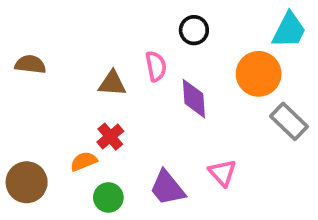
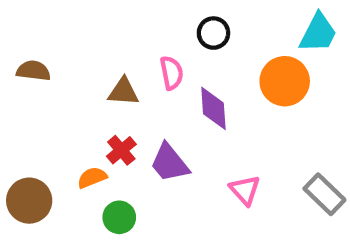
gray rectangle: (289, 121) -> (324, 194), moved
purple trapezoid: (167, 188) -> (169, 163), moved

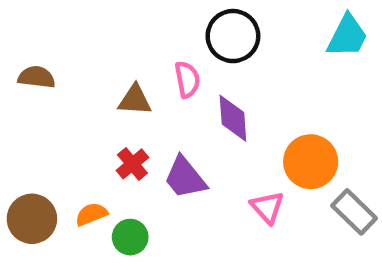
black circle: (213, 33) -> (233, 36), size x1.5
orange circle: (285, 81) -> (311, 162), moved
orange semicircle: (92, 178) -> (91, 214), moved

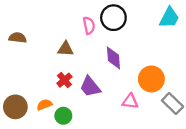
pink semicircle: (187, 79) -> (89, 25), moved
pink triangle: (267, 207) -> (130, 101), turned -42

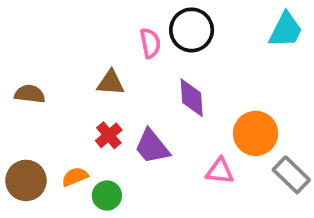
brown semicircle: (18, 38) -> (30, 94), moved

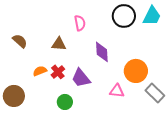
black circle: (192, 30) -> (124, 16), moved
brown semicircle: (30, 94) -> (20, 41), moved, turned 35
orange semicircle: (75, 177) -> (40, 71), moved
green circle: (107, 196) -> (65, 102), moved

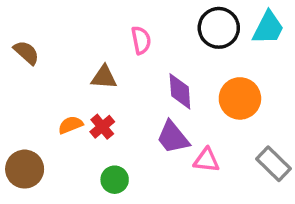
brown semicircle: (20, 41) -> (26, 53), moved
orange circle: (136, 71) -> (240, 98), moved
purple trapezoid: (81, 78) -> (173, 137), moved

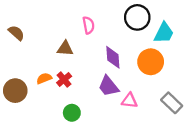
cyan trapezoid: (268, 28) -> (164, 33), moved
brown circle: (25, 169) -> (15, 91), moved

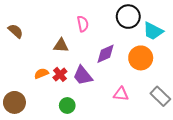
cyan trapezoid: (164, 33) -> (153, 31), turned 90
purple diamond: (113, 57) -> (106, 54), turned 70
purple trapezoid: (108, 86) -> (83, 76), moved
brown circle: (15, 91) -> (14, 102), moved

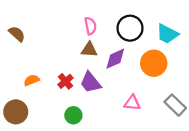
black circle: (128, 17) -> (130, 28), moved
brown triangle: (61, 46) -> (89, 50), moved
orange semicircle: (41, 73) -> (32, 80), moved

